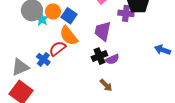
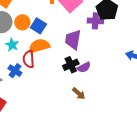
cyan star: (42, 19) -> (12, 45), moved
orange semicircle: (69, 36) -> (39, 46), turned 115
red semicircle: (57, 49) -> (29, 59), turned -54

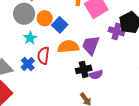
orange semicircle: (39, 46) -> (68, 47), moved

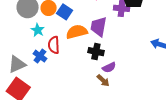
black cross: (84, 69) -> (96, 52), turned 35
purple semicircle: (96, 75) -> (109, 67), moved

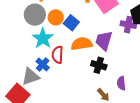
cyan star: (38, 30) -> (43, 38), size x1.5
gray triangle: (17, 64) -> (31, 76), moved
purple semicircle: (109, 67) -> (121, 83), moved, turned 104

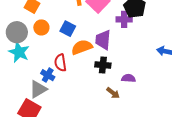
gray circle: (35, 15) -> (17, 32), moved
orange circle: (56, 17) -> (41, 27), moved
cyan star: (43, 38) -> (19, 52), moved
purple semicircle: (121, 83) -> (129, 78), turned 112

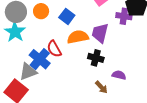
red semicircle: (60, 63) -> (54, 49), turned -30
blue cross: (48, 75) -> (40, 59), size x1.5

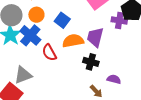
blue cross: (40, 59) -> (30, 35), moved

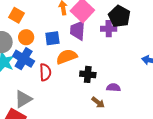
blue square: (62, 20) -> (52, 38), turned -35
purple trapezoid: (95, 37) -> (78, 30), moved
red semicircle: (49, 52) -> (45, 72), turned -144

